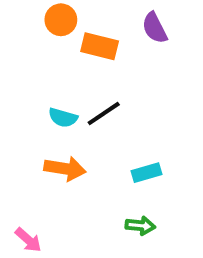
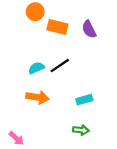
purple semicircle: (155, 28) -> (89, 29), moved
cyan semicircle: (63, 118) -> (36, 68), turned 140

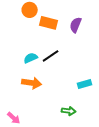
purple semicircle: (89, 29) -> (76, 25), turned 49
cyan rectangle: (84, 100) -> (85, 84), moved

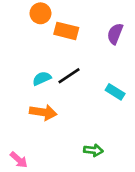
purple semicircle: (76, 25) -> (115, 34), moved
cyan rectangle: (85, 84) -> (115, 92), moved, turned 48

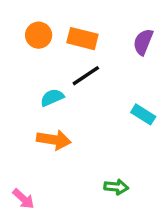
orange circle: (40, 13) -> (39, 35), moved
black line: (69, 76) -> (86, 76), moved

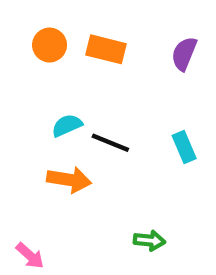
black line: (86, 76) -> (110, 143), moved, turned 56
cyan rectangle: (143, 114) -> (184, 147), turned 35

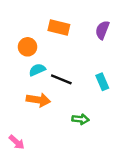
orange circle: (50, 45) -> (28, 47), moved
green arrow: (149, 240) -> (81, 119), moved

